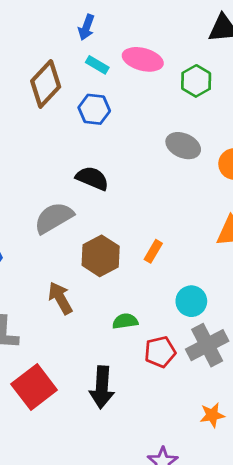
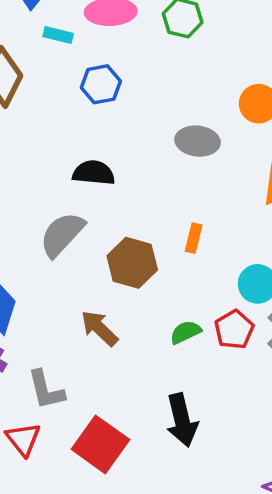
blue hexagon: (94, 109) -> (101, 84), moved
gray ellipse: (183, 146) -> (198, 141), moved
red pentagon: (160, 352) -> (234, 330), moved

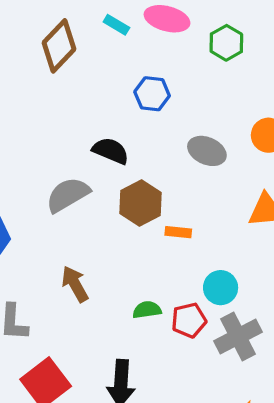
blue hexagon: (101, 84) -> (152, 94), moved
orange rectangle: (194, 238) -> (178, 232), turned 65
brown hexagon: (132, 263) -> (140, 203), moved

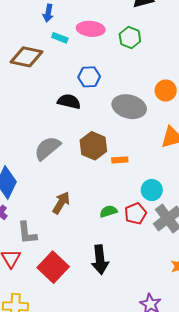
brown diamond: (59, 46) -> (27, 57), turned 68
black semicircle: (111, 151) -> (69, 102), moved
gray ellipse: (207, 151) -> (129, 107), size x1.4
brown arrow: (75, 284) -> (61, 203), turned 70

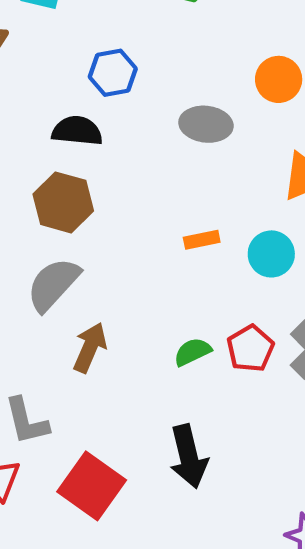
gray ellipse: (129, 107) -> (206, 124), size x0.7
brown hexagon: (93, 146) -> (63, 202), moved
gray semicircle: (47, 148) -> (53, 284), moved
cyan circle: (152, 190) -> (271, 254), moved

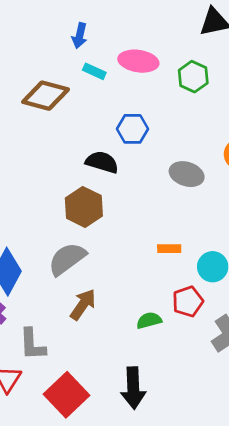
red pentagon: (250, 349) -> (188, 301), moved

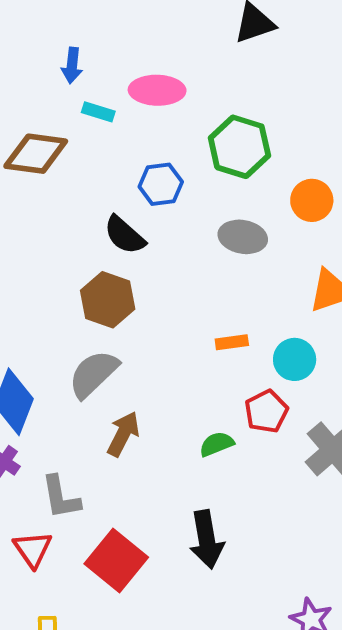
green hexagon: (193, 77) -> (239, 147), moved, size x1.4
black semicircle: (102, 162) -> (125, 235), turned -148

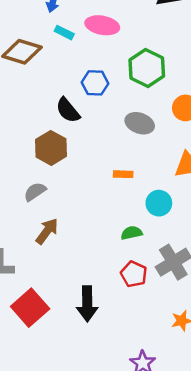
orange rectangle: (232, 342) -> (123, 174), moved
gray semicircle: (93, 374) -> (35, 192), size x0.7
red pentagon: (266, 411) -> (134, 274), moved, turned -30
green semicircle: (217, 444) -> (132, 233), moved

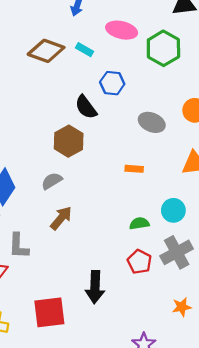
cyan rectangle: (64, 33) -> (84, 50), moved
green hexagon: (147, 68) -> (163, 48), moved
cyan circle: (159, 203) -> (173, 210), moved
red square: (30, 308) -> (49, 312), moved, turned 32

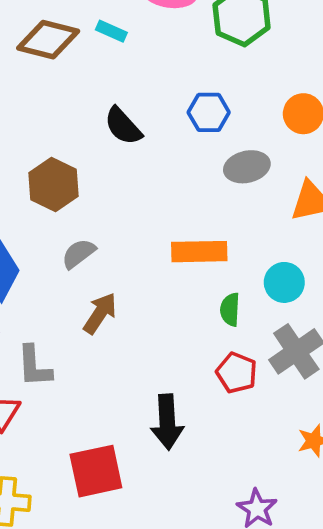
blue hexagon: (112, 83) -> (209, 112), moved
gray ellipse: (152, 122) -> (247, 167), moved, turned -30
brown hexagon: (69, 141) -> (54, 185), moved
orange rectangle: (134, 169) -> (199, 252), moved, size x1.8
green semicircle: (139, 223) -> (230, 310), turned -72

